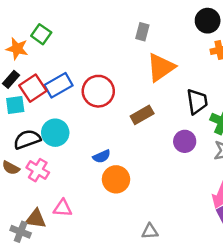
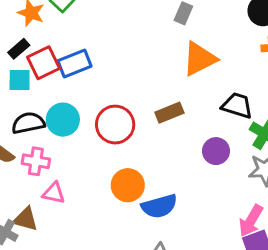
red circle: (98, 91) -> (115, 125), moved
black trapezoid: (197, 101) -> (237, 106), turned -72
blue semicircle: (102, 156) -> (159, 206), moved, size x1.6
pink cross: (38, 170) -> (36, 161), turned -30
pink triangle: (63, 208) -> (54, 193), moved

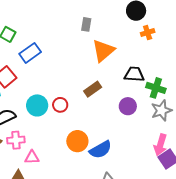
blue rectangle: (75, 63) -> (30, 53), moved
cyan circle: (63, 120) -> (37, 105), moved
red circle: (115, 125) -> (60, 105), size x0.6

